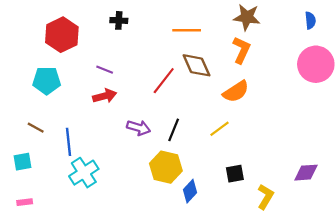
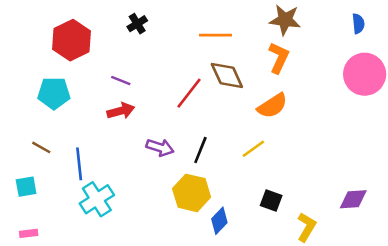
black cross: (119, 20) -> (137, 24), turned -35
black square: (235, 174) -> (271, 201), turned 30

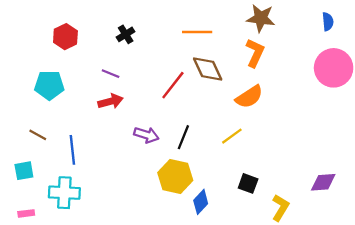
black cross: (137, 24) -> (126, 34), moved
red hexagon: (72, 40) -> (65, 37), size x0.7
cyan cross: (97, 199) -> (64, 193), moved, turned 36

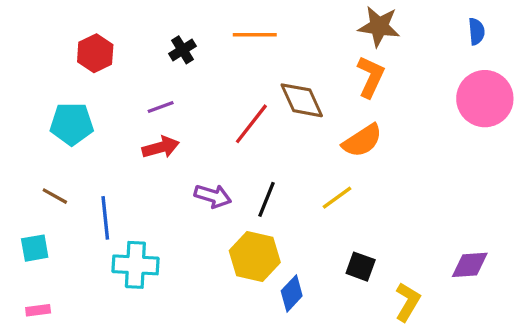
orange line: (197, 32) -> (255, 35), moved
purple line: (111, 74) -> (161, 107), turned -42
cyan cross: (64, 193) -> (135, 265), moved

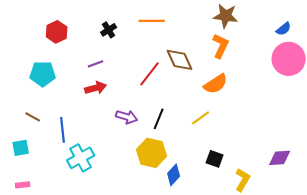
blue semicircle: (476, 31) -> (284, 29), moved, turned 56
cyan cross: (135, 265) -> (81, 158), turned -32

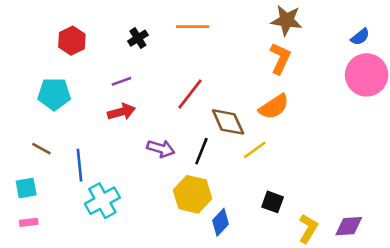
brown diamond: (180, 60) -> (228, 122), moved
purple diamond: (280, 158) -> (349, 226), moved
pink rectangle: (23, 185) -> (29, 222), moved

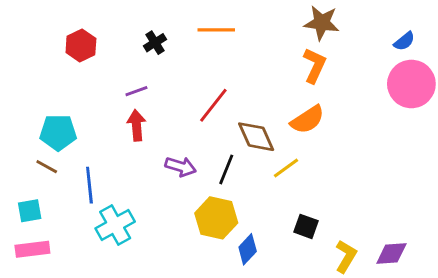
cyan pentagon: (54, 94) -> (58, 132), moved
red arrow: (121, 112) -> (136, 125), turned -80
pink rectangle: (29, 222) -> (32, 249), size x1.6

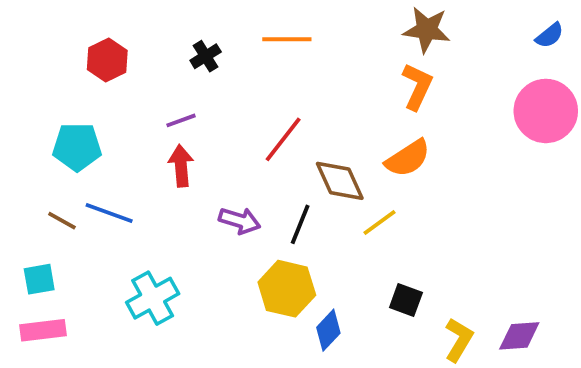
blue semicircle: (404, 41) -> (550, 35), moved
cyan pentagon: (58, 132) -> (77, 147), moved
blue line: (89, 185) -> (109, 213), moved, turned -64

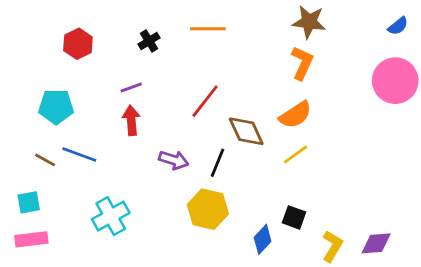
yellow line: (379, 223) -> (295, 155), moved
blue diamond: (328, 330) -> (263, 239), moved

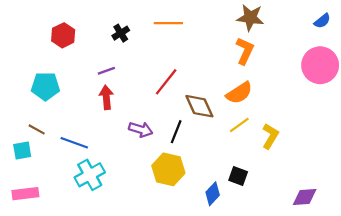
blue line: (79, 155) -> (74, 143), moved
cyan square: (29, 202) -> (22, 150), moved
yellow L-shape: (332, 246) -> (270, 136), moved

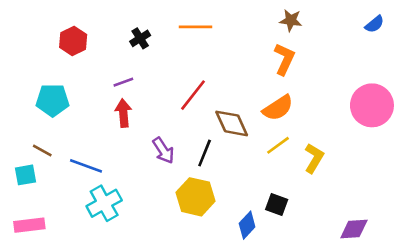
brown star: (250, 18) -> (291, 20), size x0.7
pink circle: (320, 65) -> (372, 105), moved
purple arrow: (141, 129) -> (163, 150), turned 40

